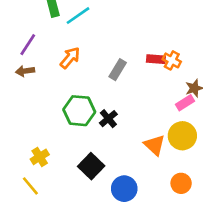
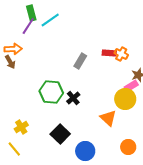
purple line: (28, 45) -> (28, 26), moved
orange arrow: (70, 58) -> (13, 49), moved, turned 48
brown arrow: (25, 71) -> (10, 62), turned -112
yellow circle: (182, 136) -> (125, 99), moved

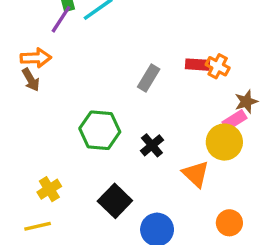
black cross: (73, 98) -> (152, 145), moved
yellow line: (14, 149) -> (38, 226), turned -63

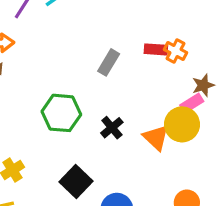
orange triangle: (196, 174) -> (156, 137), moved

